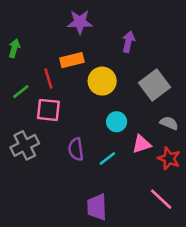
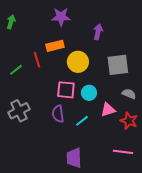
green arrow: (14, 48) -> (11, 22), moved
gray square: (155, 85) -> (118, 65), turned 30
pink square: (48, 110) -> (66, 90), moved
pink line: (161, 199) -> (123, 152), turned -36

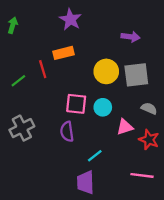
purple star: (61, 17) -> (70, 19), turned 30
purple arrow: (98, 32) -> (131, 37), moved, turned 84
yellow circle: (78, 62) -> (106, 71), moved
cyan line: (82, 121) -> (95, 156), moved

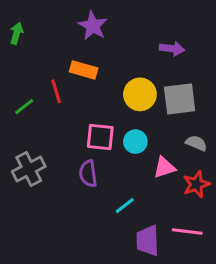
orange rectangle: (63, 53) -> (84, 70), turned 30
red star: (149, 140) -> (196, 184), turned 30
purple trapezoid: (85, 182) -> (148, 241), moved

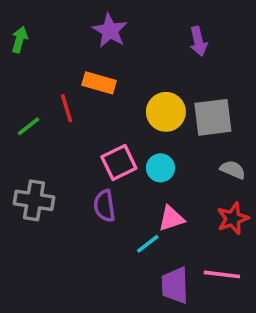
purple arrow: (172, 49) -> (198, 41), moved, turned 70
pink square: (100, 137) -> (119, 162), turned -32
pink triangle: (164, 167) -> (171, 218), moved
gray cross: (29, 169) -> (34, 200), turned 36

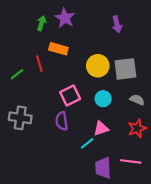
green arrow: (20, 40) -> (41, 23), moved
cyan circle: (160, 168) -> (103, 99), moved

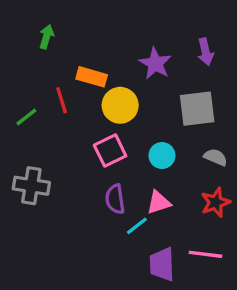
purple star: (65, 18) -> (155, 63), moved
green arrow: (41, 23) -> (46, 37), moved
purple arrow: (117, 24) -> (206, 52), moved
yellow circle: (98, 66) -> (120, 105), moved
purple semicircle: (62, 121) -> (115, 199), moved

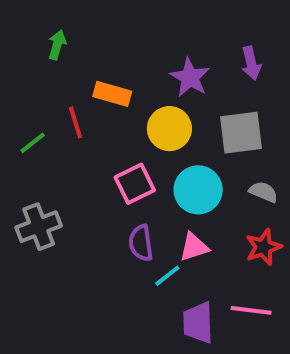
yellow circle: (120, 105) -> (169, 129), moved
cyan circle: (162, 156) -> (198, 190), size x1.5
gray cross: (31, 186) -> (39, 227), turned -30

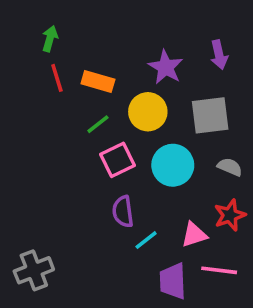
red line: (75, 122) -> (57, 78), moved
green line: (33, 143) -> (98, 124), moved
gray cross: (39, 227) -> (34, 270), moved
pink triangle: (194, 247) -> (194, 235), moved

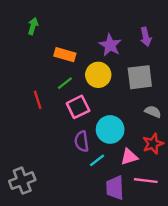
red line: (57, 78) -> (38, 100), moved
cyan circle: (173, 165) -> (110, 129), moved

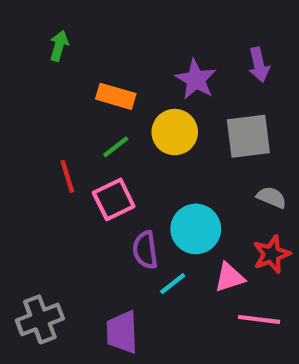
pink square: (78, 107) -> (114, 199), moved
purple trapezoid: (115, 188) -> (122, 332), moved

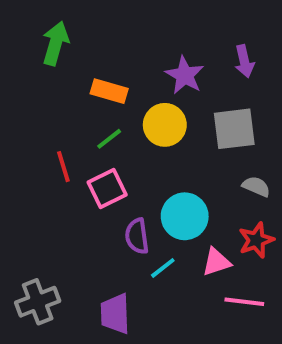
green arrow: (59, 46) -> (55, 43), size x1.5

